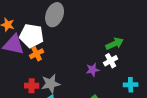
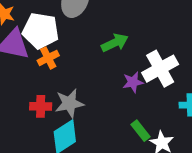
green arrow: (115, 44) -> (115, 43), moved
white cross: (111, 61) -> (160, 69), size x1.6

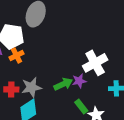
green arrow: (115, 43) -> (63, 84), moved
purple star: (133, 82) -> (79, 81), moved

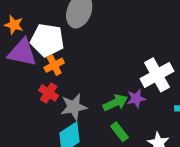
red cross: (11, 89) -> (49, 93), moved, turned 32
green rectangle: (81, 106) -> (120, 132), moved

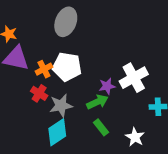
white pentagon: (47, 40) -> (67, 67), moved
purple star: (136, 99) -> (107, 86), moved

